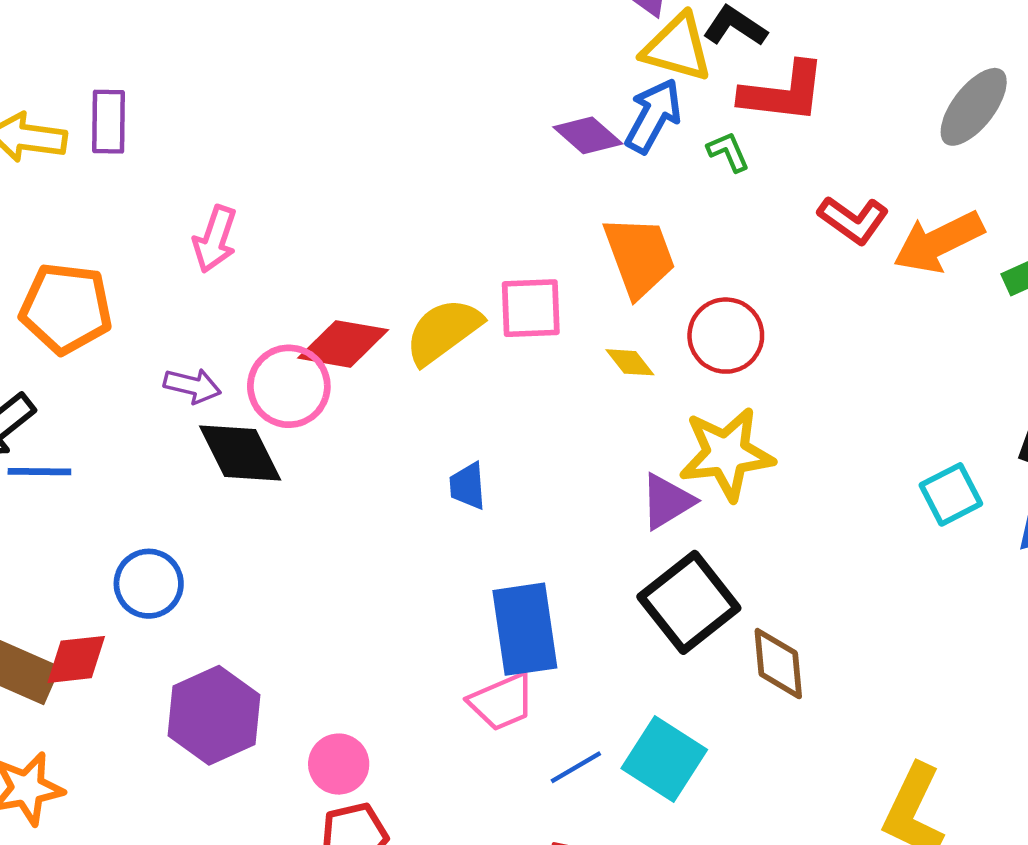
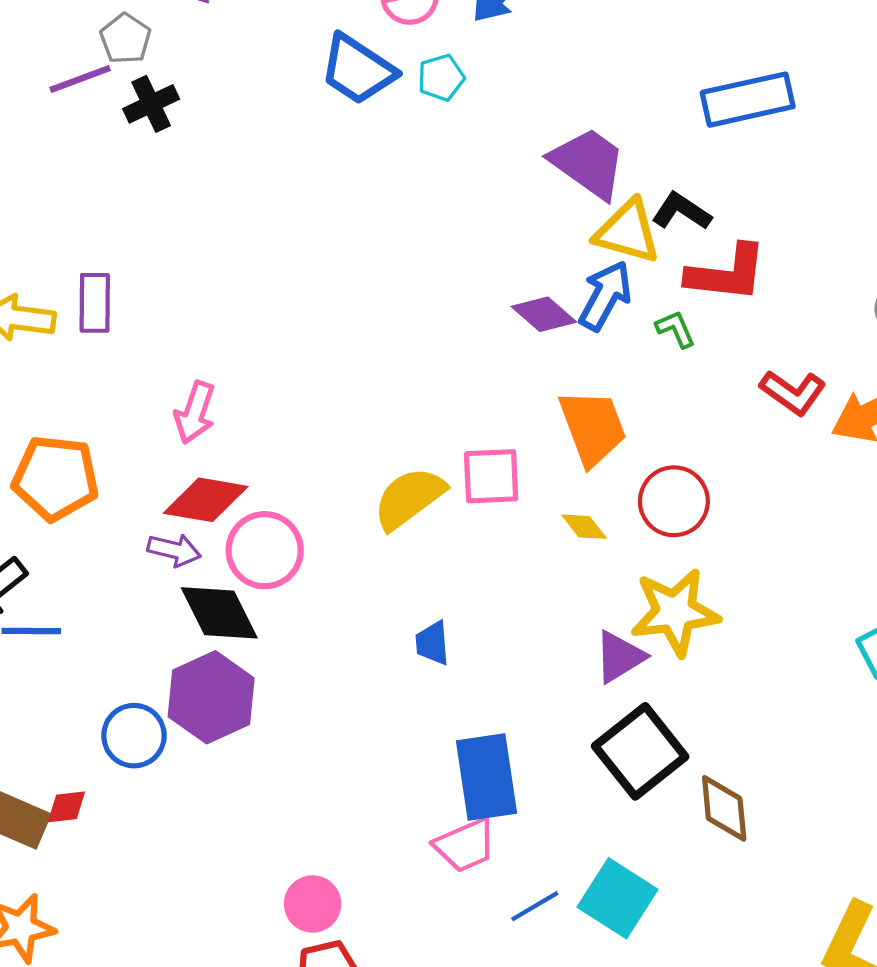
red diamond: (343, 344) -> (206, 500), moved
red diamond: (76, 659) -> (66, 807), size x0.7
purple hexagon: (214, 715) -> (211, 697), moved

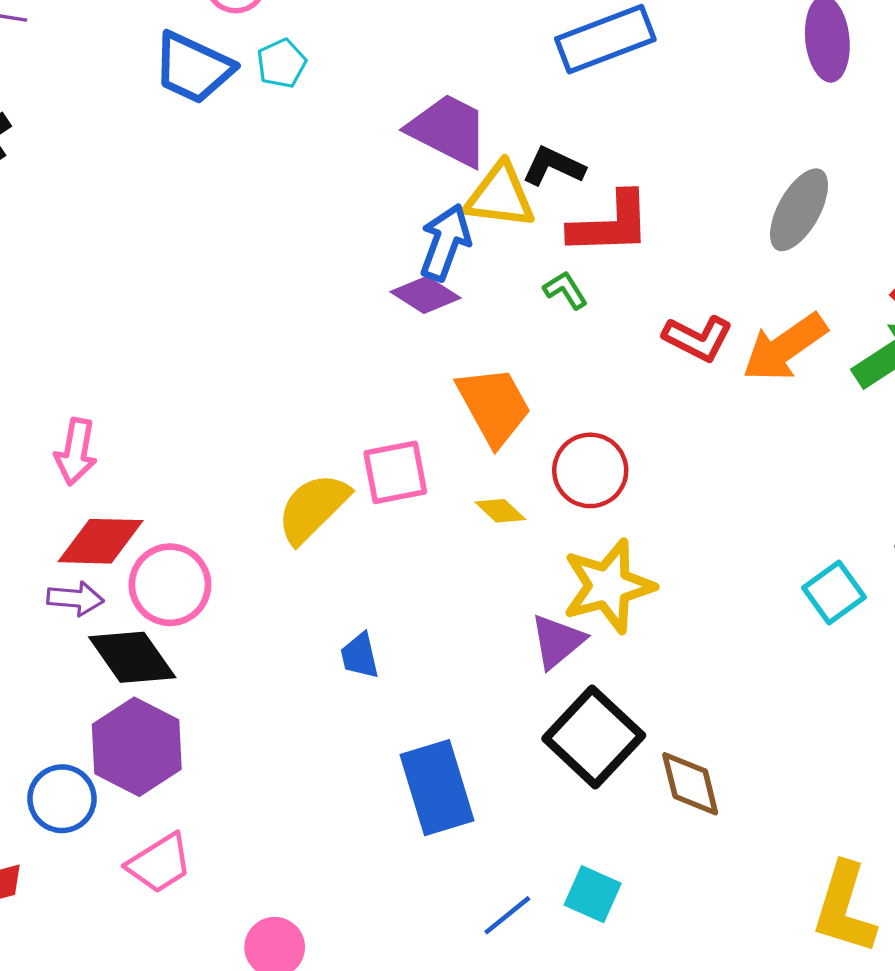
blue arrow: (605, 296) -> (445, 242), moved
pink trapezoid: (465, 845) -> (159, 863), moved
cyan square: (618, 898) -> (593, 894), size x0.7

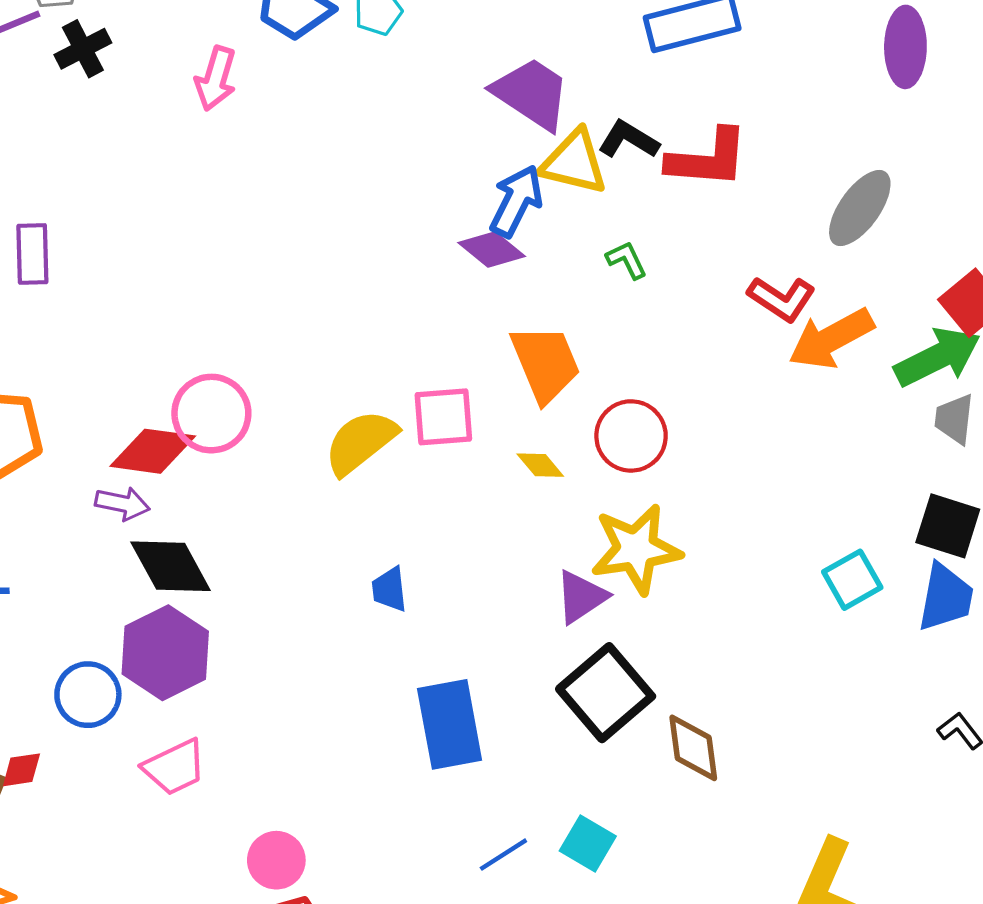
red L-shape: (610, 224) -> (708, 159), moved
red L-shape: (698, 338) -> (782, 299), moved
pink arrow: (76, 452) -> (216, 79), moved
pink circle: (170, 585) -> (211, 414), moved

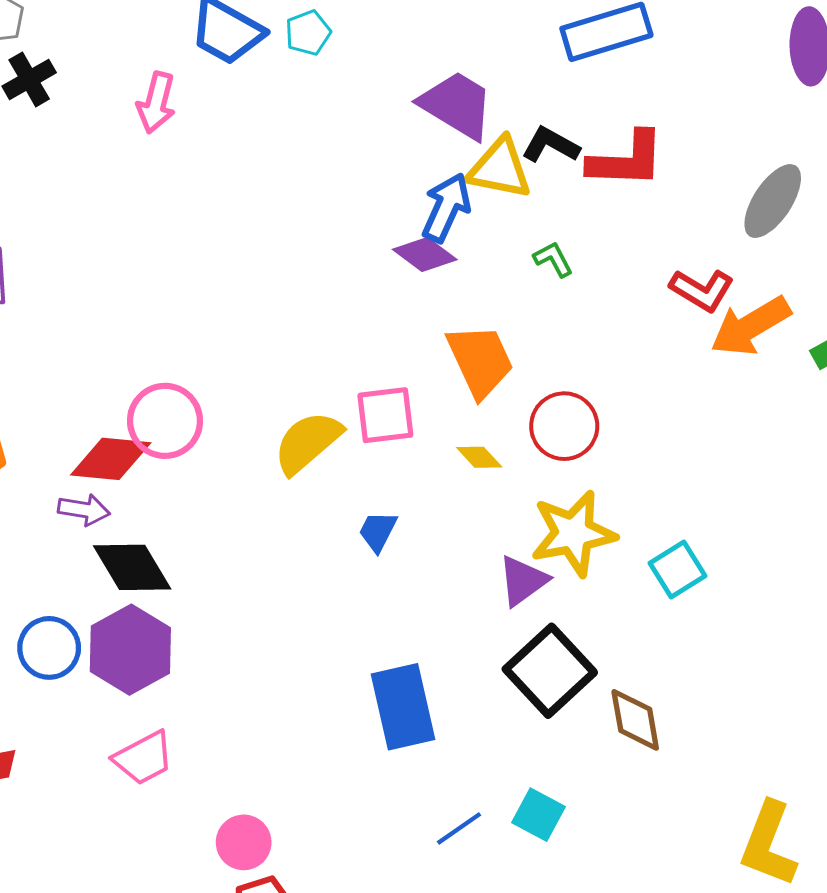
cyan square: (852, 580) -> (677, 570), moved
blue trapezoid: (389, 589) -> (378, 531), moved, turned 36
blue circle: (88, 695) -> (49, 648), moved

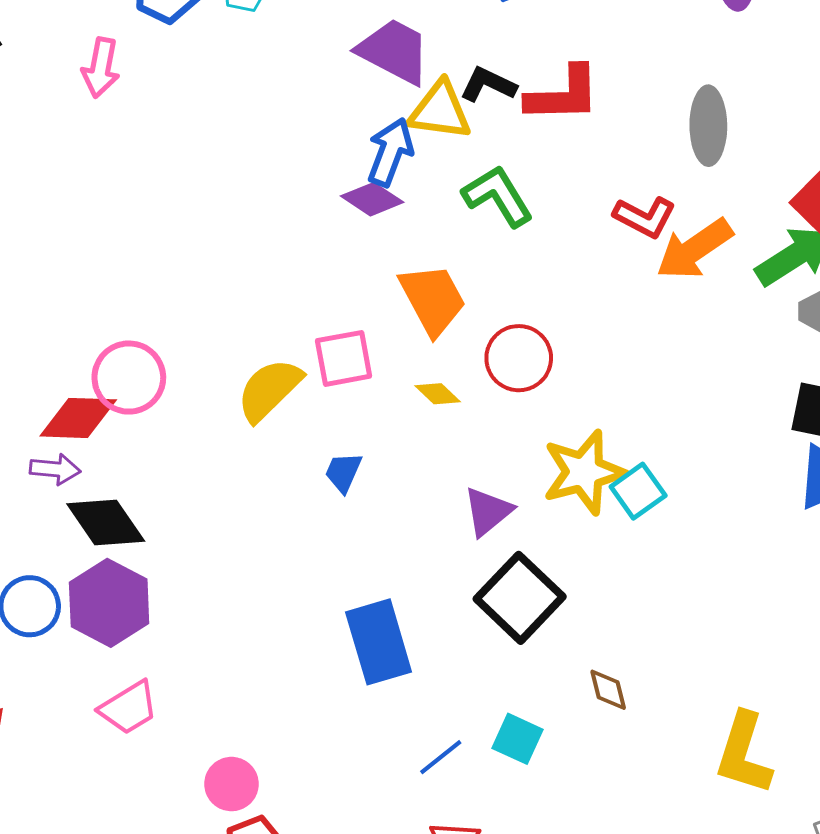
gray ellipse: (773, 201) -> (708, 126), turned -30
green L-shape: (553, 259) -> (498, 196), size x1.8
yellow star: (573, 533) -> (584, 472), moved
brown diamond: (635, 720) -> (608, 690), moved, size x0.7

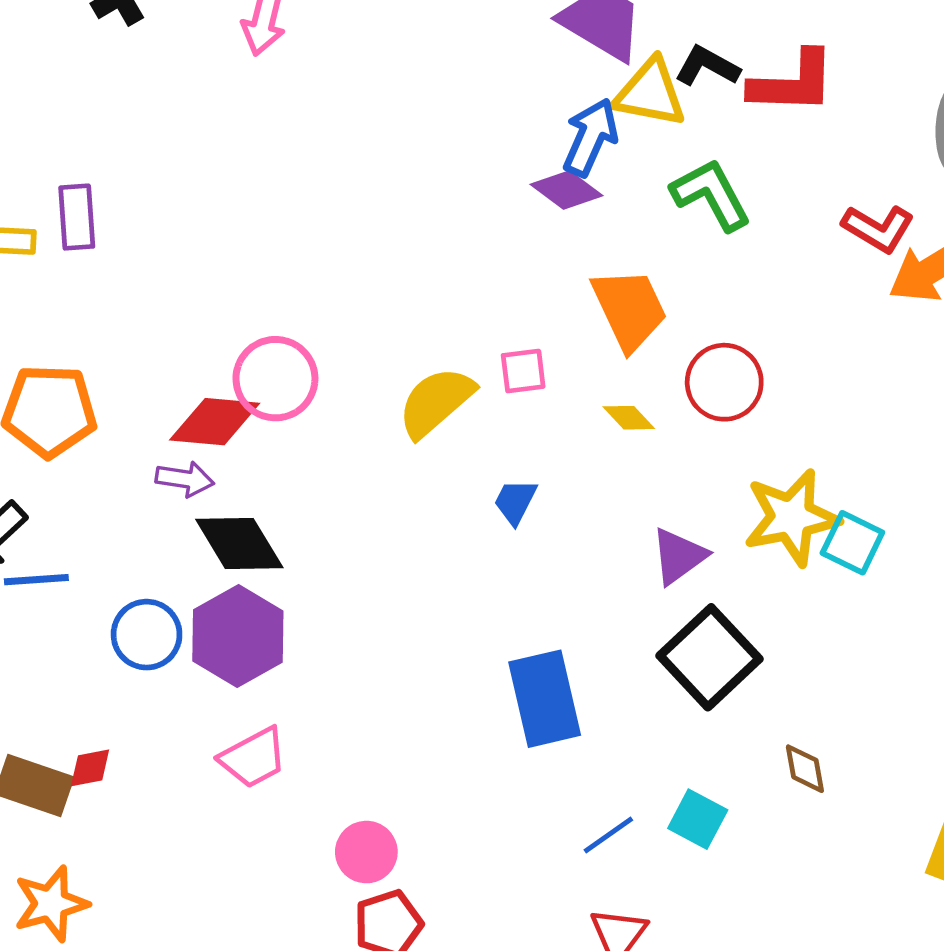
pink square: (344, 358) -> (523, 371), size x0.7
cyan square: (638, 491) -> (852, 543), turned -32

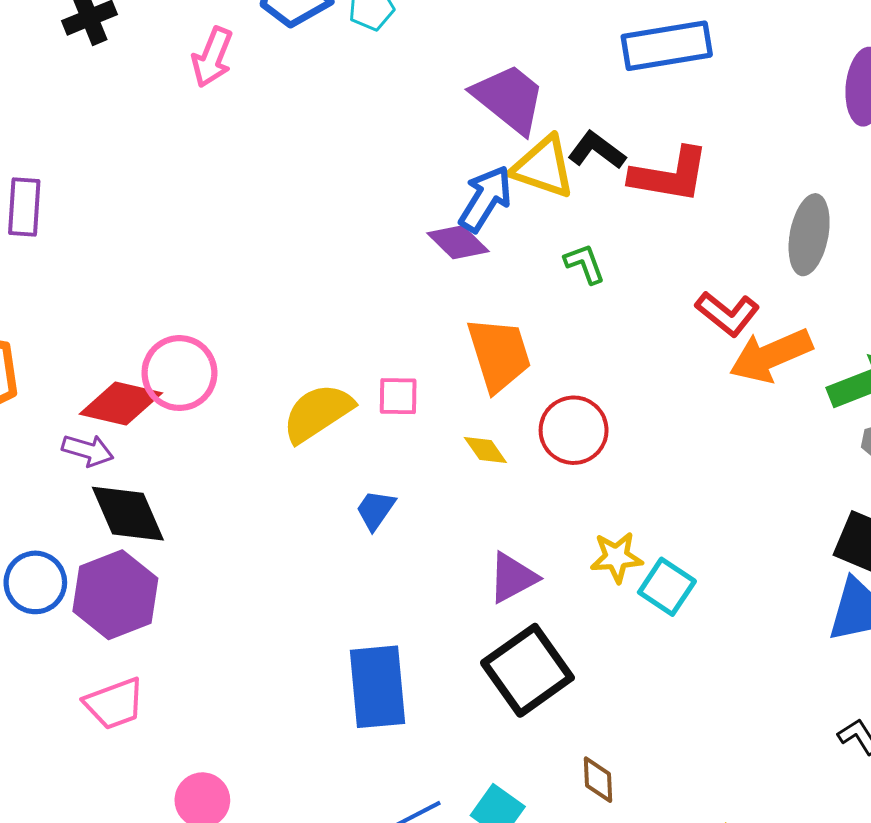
green L-shape: (711, 195) -> (585, 264), size x0.6
yellow star: (792, 517) -> (616, 557), size x0.6

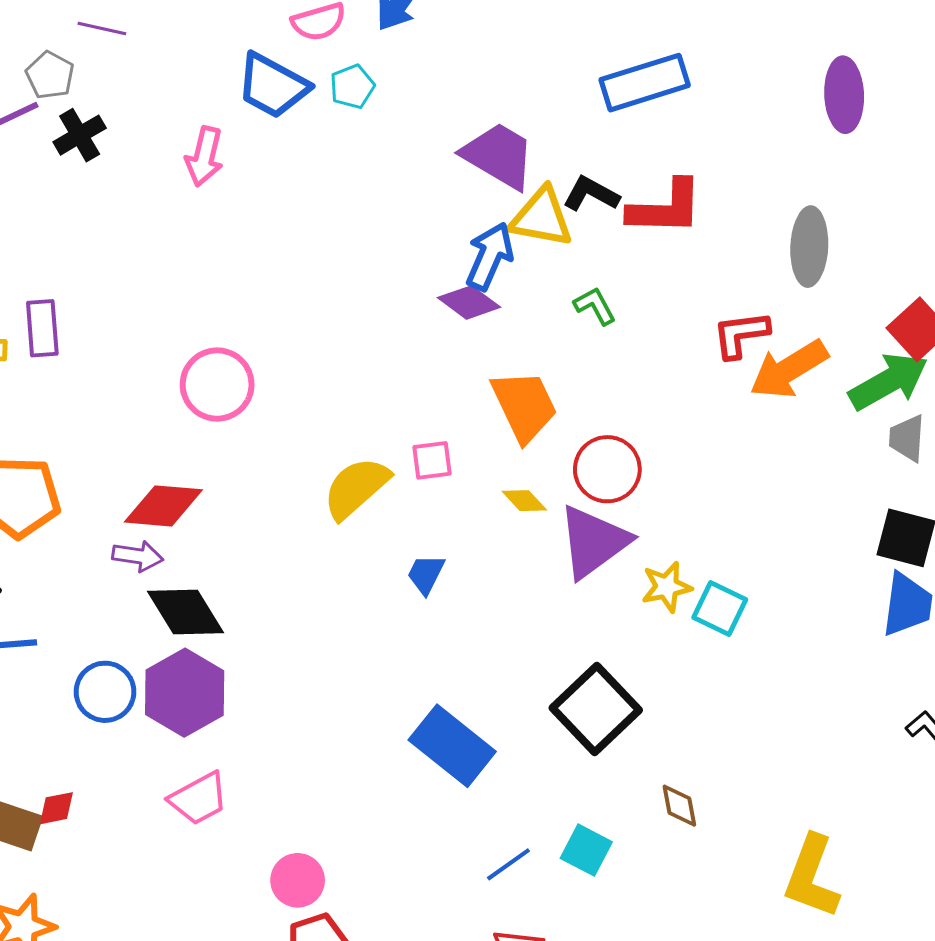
red L-shape: (727, 314) -> (741, 335), turned 142
pink circle: (179, 373) -> (217, 385), moved
purple triangle: (513, 578) -> (593, 542), moved, size x1.5
blue rectangle: (378, 687) -> (452, 746), turned -38

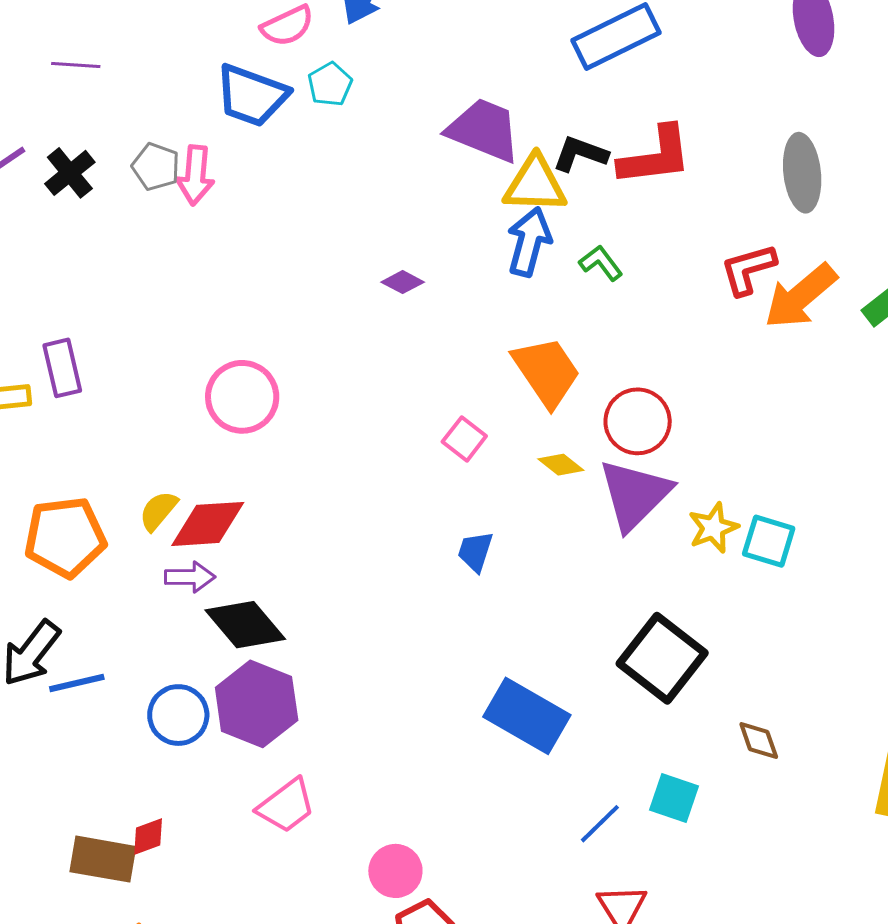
gray pentagon: (50, 75) -> (156, 167), moved
blue arrow: (490, 256) -> (529, 242), moved
purple diamond: (469, 302) -> (403, 282), moved, size x0.7
pink square: (432, 460) -> (464, 439), turned -36
yellow semicircle: (356, 488) -> (158, 511), moved, size x0.6

